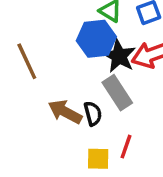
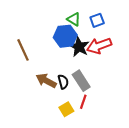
gray rectangle: (117, 93) -> (81, 81), moved
yellow square: (98, 159) -> (66, 109), turned -32

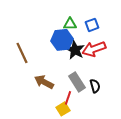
green triangle: (74, 19) -> (70, 24), turned -32
black semicircle: (63, 82) -> (95, 86), moved
red line: (83, 102) -> (68, 98), moved

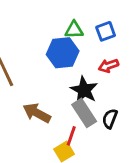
red arrow: (94, 49) -> (108, 66), size x0.6
black star: (75, 50) -> (84, 90), moved
black semicircle: (95, 86) -> (110, 119), turned -144

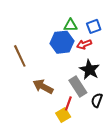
red arrow: (108, 66) -> (84, 44), moved
black star: (84, 90) -> (89, 70), moved
black semicircle: (110, 119) -> (97, 100), moved

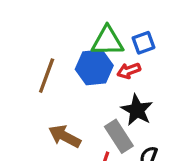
green triangle: (70, 25) -> (107, 41), size x1.5
brown line: (20, 56) -> (47, 76), moved, turned 45

